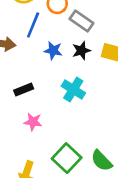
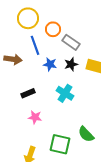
blue line: (33, 25) -> (35, 45), turned -42
green square: (67, 158) -> (60, 144), turned -30
green semicircle: (102, 161) -> (86, 134), moved

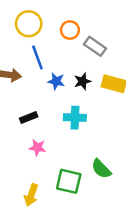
orange circle: (53, 29) -> (70, 30), moved
gray rectangle: (71, 42) -> (95, 46), moved
cyan cross: (65, 93) -> (75, 118), turned -30

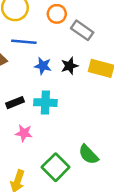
blue line: (37, 58) -> (24, 42), turned -65
cyan cross: (75, 118) -> (45, 103), moved
green square: (69, 181) -> (56, 167), turned 32

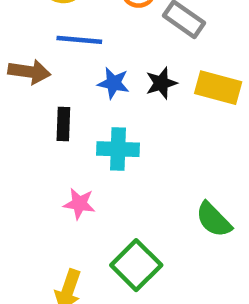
black rectangle: (15, 103) -> (63, 124), moved, turned -66
green semicircle: (88, 155) -> (214, 220), moved

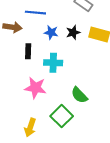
pink star: (79, 204) -> (35, 88), size x1.5
green semicircle: (214, 220) -> (79, 95), moved

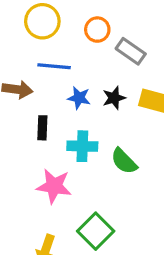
green semicircle: (79, 95) -> (124, 161), moved

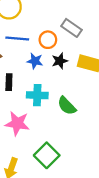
orange circle: (97, 30) -> (48, 40), moved

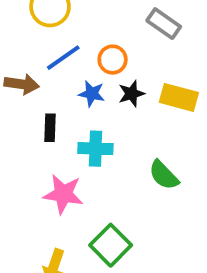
gray rectangle: (71, 28) -> (164, 24), moved
blue line: (17, 39) -> (63, 58), turned -40
green semicircle: (67, 106) -> (164, 175), moved

